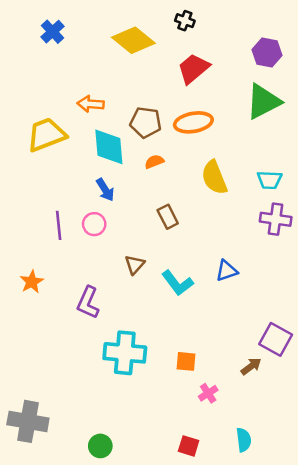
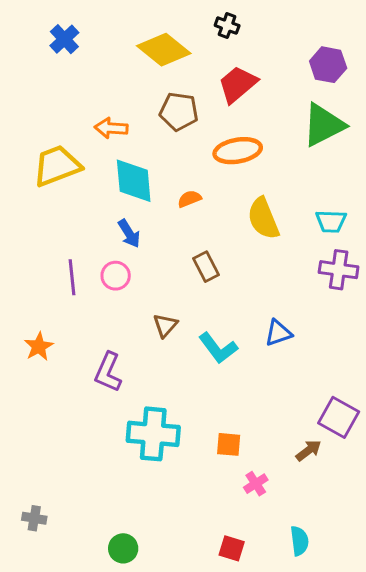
brown pentagon: (146, 122) -> (179, 111), moved
gray cross: (28, 421) -> (34, 518), size x0.5

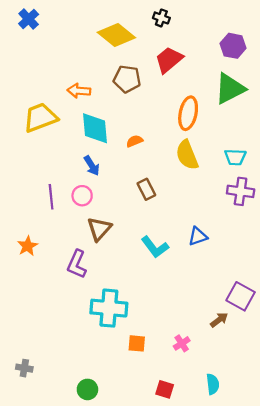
blue cross: (64, 39) -> (29, 19), moved
orange ellipse: (238, 151) -> (188, 113), moved, turned -68
brown triangle: (165, 325) -> (99, 229), moved, size x1.4
orange square: (229, 444) -> (137, 343), moved

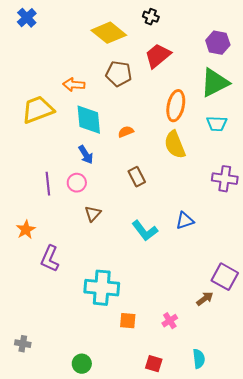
cyan trapezoid: (235, 157) -> (217, 124), moved
brown triangle: (99, 229) -> (93, 214), size x0.7
purple L-shape: (77, 264) -> (50, 259), moved

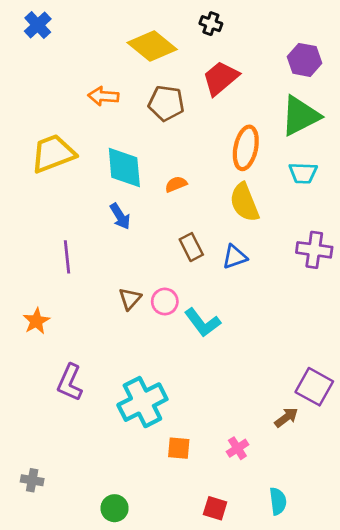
orange arrow: (74, 85) -> (103, 96), moved
pink circle: (77, 183) -> (165, 302), moved
blue triangle: (185, 221) -> (235, 257), moved
purple L-shape: (50, 259) -> (70, 383), moved
cyan cross: (102, 288) -> (142, 402), turned -32

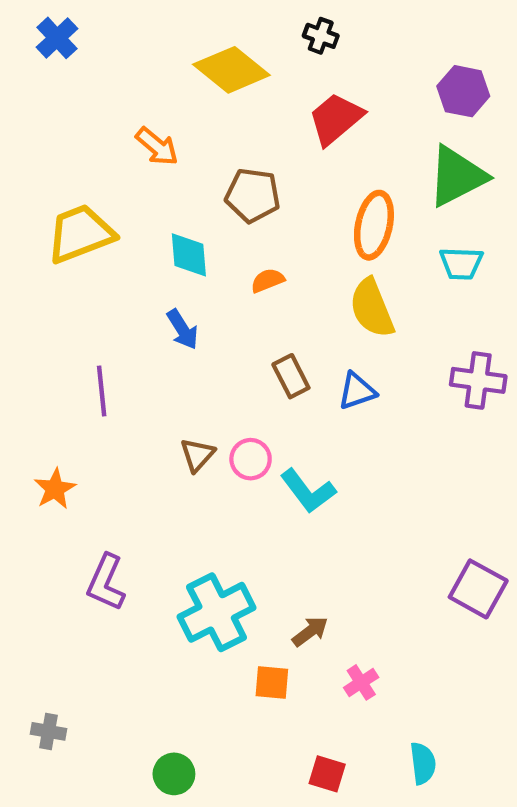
orange arrow: (103, 96) -> (157, 146), turned -144
brown pentagon: (166, 103) -> (253, 195), moved
cyan diamond: (124, 167) -> (189, 255), size x0.7
brown arrow: (286, 417) -> (310, 631), moved

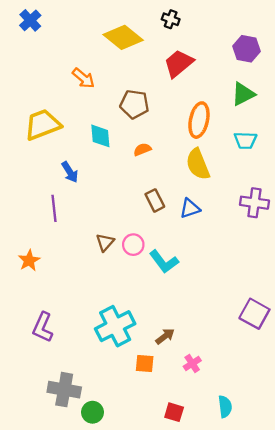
green triangle: (457, 176) -> (243, 94), size x0.7
blue arrow: (182, 329) -> (70, 172), moved
purple L-shape: (106, 582) -> (43, 327), moved
gray cross: (48, 731) -> (64, 390), moved, size x1.8

